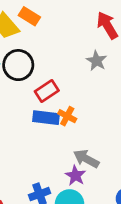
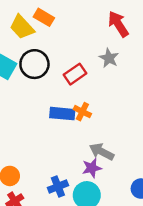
red rectangle: (47, 91) -> (75, 74), moved
purple star: (75, 175) -> (92, 168), turned 30

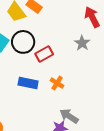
red rectangle: (75, 74) -> (44, 54), moved
blue rectangle: (62, 114) -> (28, 83), moved

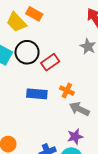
gray arrow: (69, 116) -> (79, 109), moved

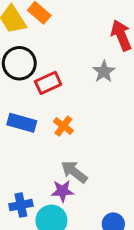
gray arrow: (79, 109) -> (74, 172), moved

